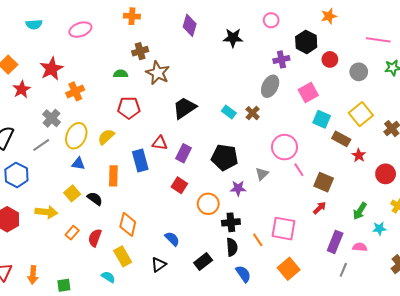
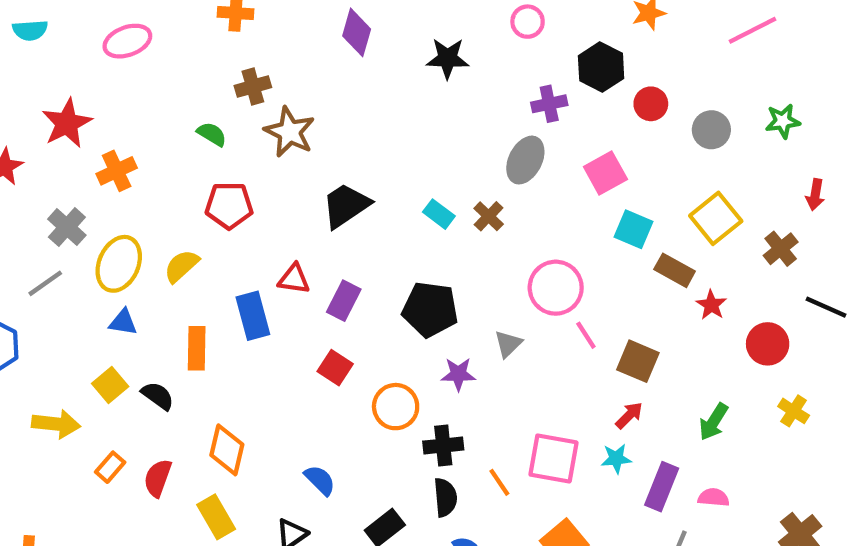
pink line: (378, 40) -> (752, 30), moved, turned -35
green semicircle: (121, 74) -> (212, 134), turned 32
cyan star: (379, 229) -> (616, 459), moved

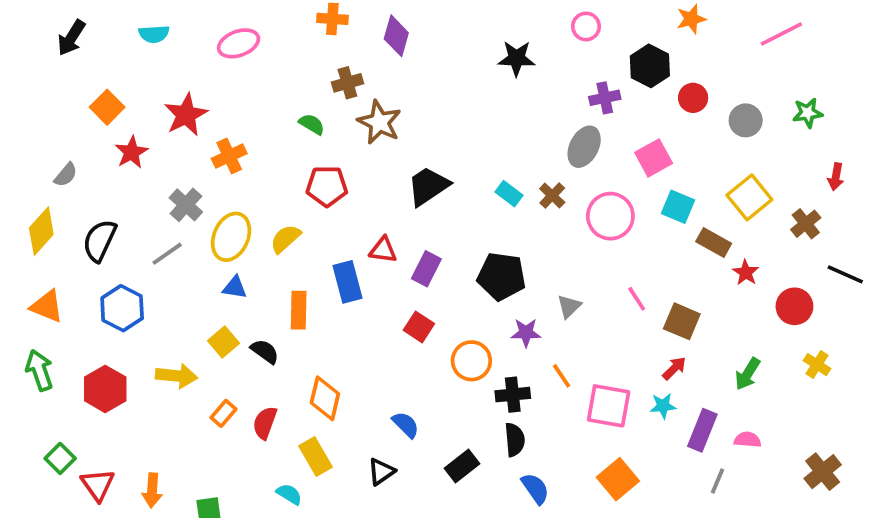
purple diamond: (357, 32) -> (396, 36), moved
pink circle: (556, 288) -> (610, 216), moved
orange line: (499, 482) -> (562, 376), moved

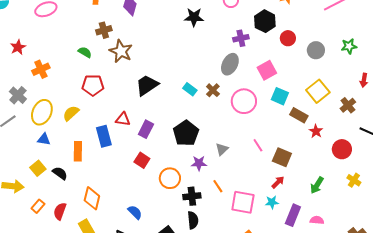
red star: (186, 115) -> (18, 47), size x0.7
black pentagon: (501, 276) -> (186, 133), turned 30

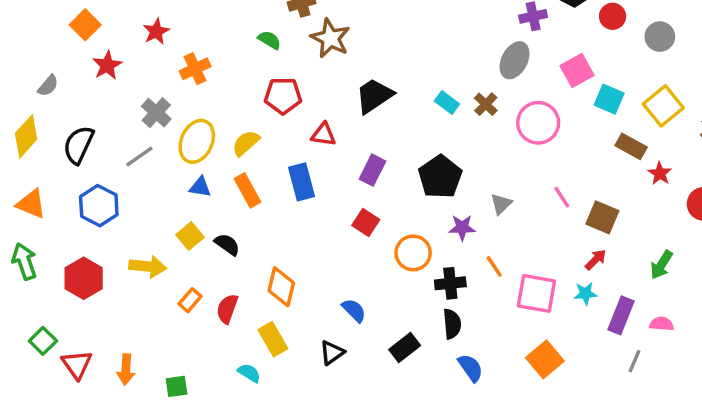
cyan square: (280, 96) -> (609, 99), moved
red triangle: (123, 119) -> (324, 135), moved
orange rectangle: (78, 151) -> (247, 190), moved, turned -30

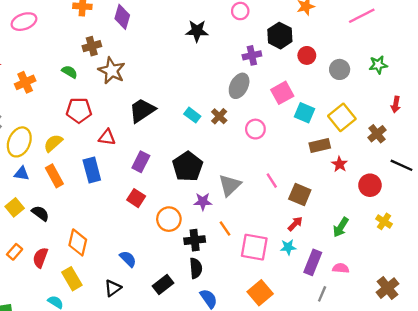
orange cross: (195, 69) -> (25, 82), moved
pink circle: (538, 123) -> (255, 129), size x0.7
brown rectangle: (631, 146) -> (320, 145), turned -42
gray triangle: (501, 204) -> (230, 185), size x1.5

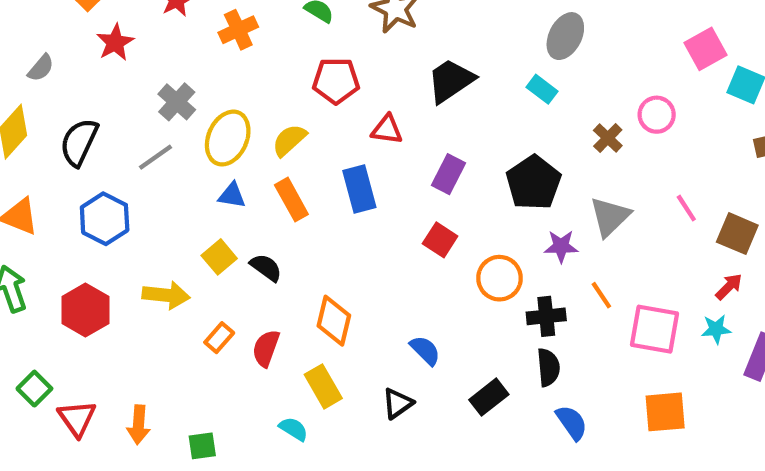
gray ellipse: (239, 86) -> (565, 36), moved
brown cross: (219, 116) -> (608, 138), moved
orange square: (260, 293) -> (665, 412), turned 35

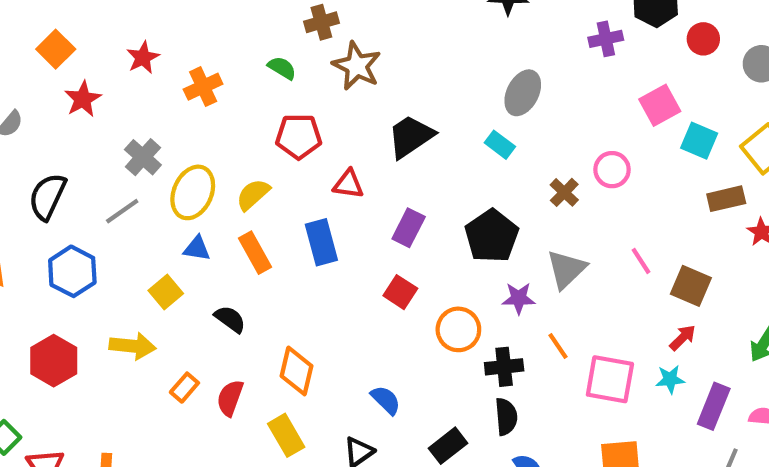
yellow square: (219, 257) -> (166, 292), moved

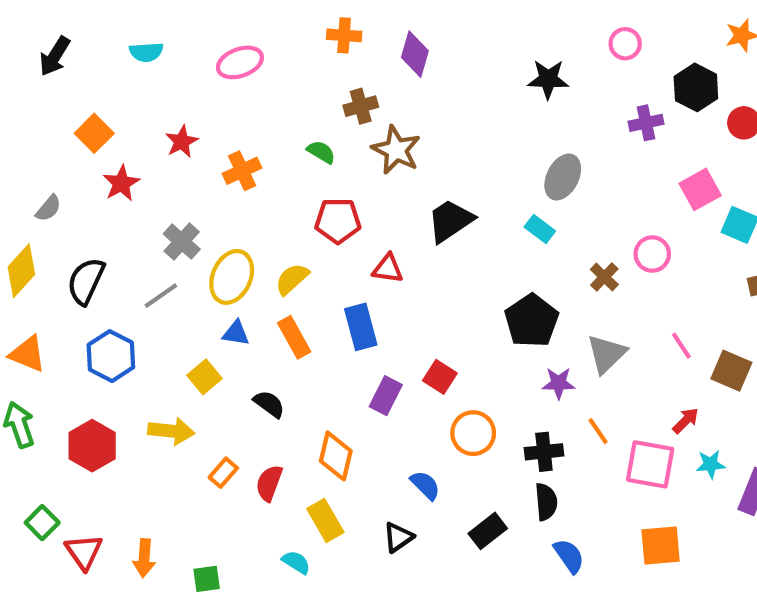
purple rectangle: (409, 228) -> (386, 396), moved
orange circle: (458, 329) -> (473, 433), moved
red arrow: (683, 338) -> (686, 421), moved

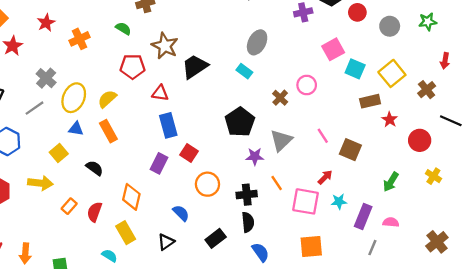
brown star: (396, 150) -> (165, 46), moved
blue rectangle: (361, 327) -> (168, 125), moved

